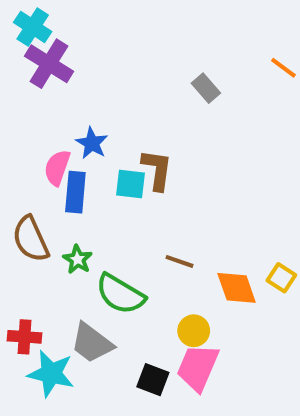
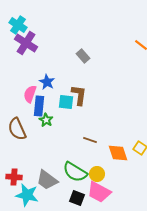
gray rectangle: (206, 88) -> (83, 56), moved
green star: (78, 259) -> (46, 120), moved
green semicircle: (120, 294) -> (75, 172), moved
pink trapezoid: (198, 367) -> (99, 192), turned -85

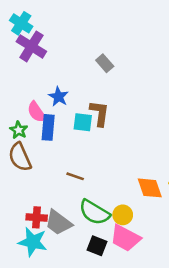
pink semicircle: (30, 94) -> (37, 112), turned -54
green star: (46, 120) -> (19, 130), moved
brown line: (90, 140) -> (75, 176), moved
red cross: (14, 177) -> (37, 217), moved

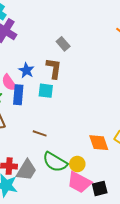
brown L-shape: (100, 113) -> (54, 68), moved
gray trapezoid: (58, 223) -> (26, 170), turned -95
black square: (97, 246) -> (100, 188), moved, turned -35

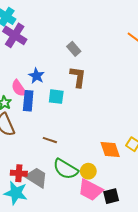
brown L-shape: (54, 68) -> (78, 77), moved
gray trapezoid: (26, 170) -> (36, 177), turned -90

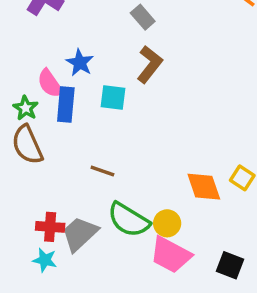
brown L-shape: (78, 77) -> (150, 64), turned 30
gray trapezoid: (36, 177) -> (80, 234), turned -75
cyan star: (16, 193) -> (45, 260), size x0.6
black square: (111, 196) -> (230, 265), moved, turned 35

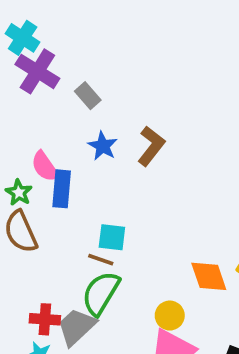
gray rectangle: (143, 17) -> (88, 96), moved
blue star: (80, 63) -> (103, 146), moved
cyan square: (113, 98) -> (112, 237), moved
green semicircle: (129, 220) -> (101, 293), moved, turned 90

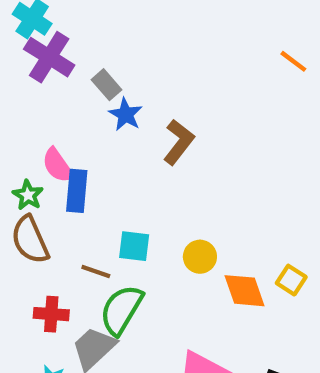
blue star: (103, 146) -> (126, 114), moved
brown line: (101, 260) -> (96, 272), moved
yellow circle: (170, 316) -> (200, 257), moved
red cross: (45, 319) -> (51, 314), moved

